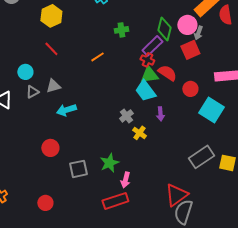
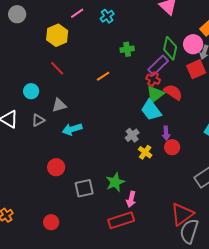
green triangle: (149, 75) -> (155, 94), turned -30
red circle: (190, 89) -> (172, 147), moved
gray triangle: (32, 92) -> (38, 120), moved

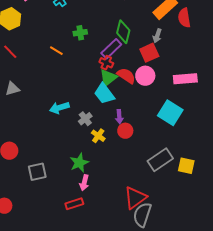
pink circle: (193, 44) -> (145, 76), moved
orange line: (103, 76) -> (56, 51), moved, turned 64
cyan arrow: (72, 129) -> (59, 108), moved
green star: (115, 182) -> (79, 163), moved
red rectangle: (121, 220) -> (74, 204), size x0.7

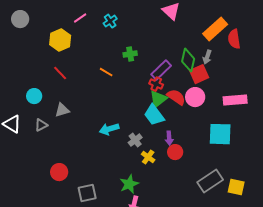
green diamond: (123, 32) -> (188, 60), moved
cyan square: (170, 113) -> (220, 134), turned -30

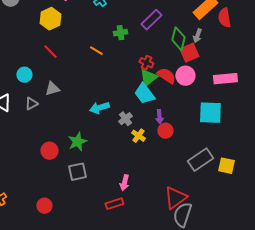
purple rectangle: (161, 70) -> (151, 20), moved
green star: (129, 184) -> (77, 142), moved

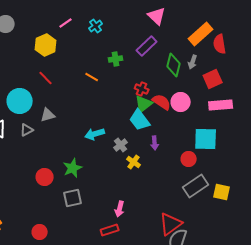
red square: (189, 53) -> (213, 79), moved
cyan circle: (24, 75) -> (20, 101), size x1.6
red circle: (165, 131) -> (189, 159), moved

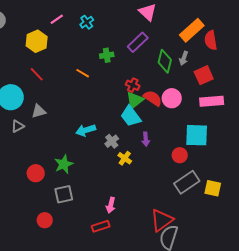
red circle: (40, 232) -> (45, 220), moved

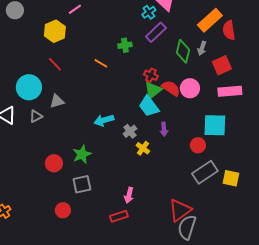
cyan cross: (87, 22) -> (149, 12), moved

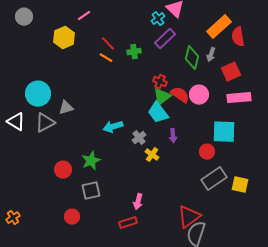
orange line: (101, 63) -> (106, 58), moved
red line: (55, 64) -> (108, 44), moved
gray triangle: (36, 116) -> (45, 123), size x1.5

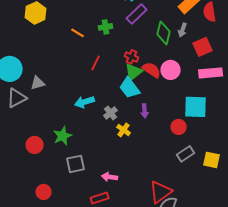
red line: (108, 44) -> (96, 63), moved, turned 70
gray rectangle: (214, 179) -> (186, 154), size x0.7
gray square: (91, 191) -> (76, 164), moved
pink arrow: (138, 202) -> (110, 177), turned 84

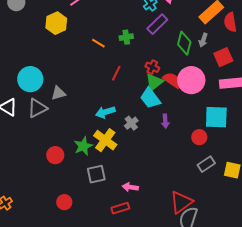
pink circle: (171, 70) -> (191, 80), size x1.4
yellow cross: (124, 130) -> (105, 140), moved, size x1.6

